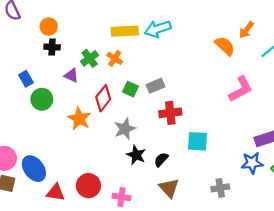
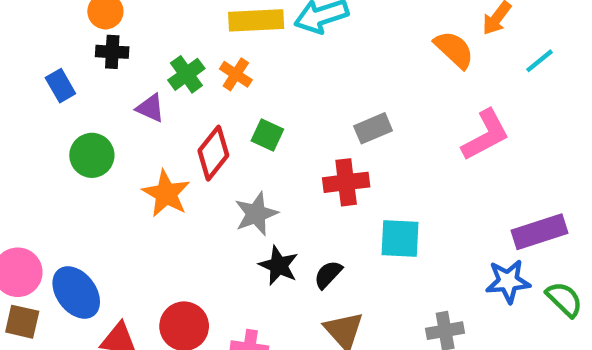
blue rectangle: (26, 79) -> (60, 86), moved
gray rectangle: (155, 86) -> (373, 128), moved

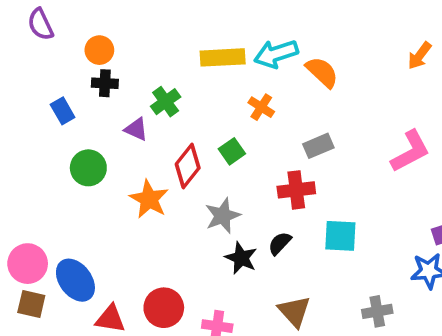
orange semicircle: (454, 50) -> (322, 72), moved
orange cross: (236, 74) -> (261, 107), moved
green square: (267, 135) -> (232, 151), turned 30
black semicircle: (328, 274) -> (280, 243), moved

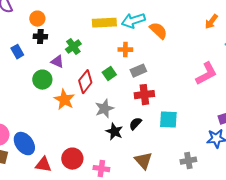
orange cross: (261, 107) -> (125, 50), turned -32
gray rectangle: (318, 146) -> (138, 71), moved
green circle: (88, 168) -> (42, 80), moved

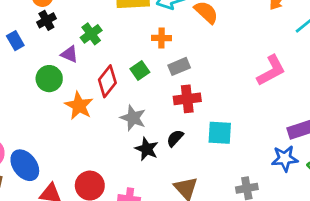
black cross: (40, 37) -> (46, 20), turned -32
gray star: (104, 109) -> (133, 118), turned -30

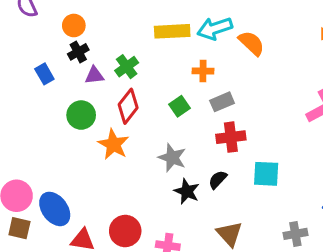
purple triangle: (69, 54) -> (94, 75), moved, turned -30
red diamond: (107, 81) -> (128, 106), moved

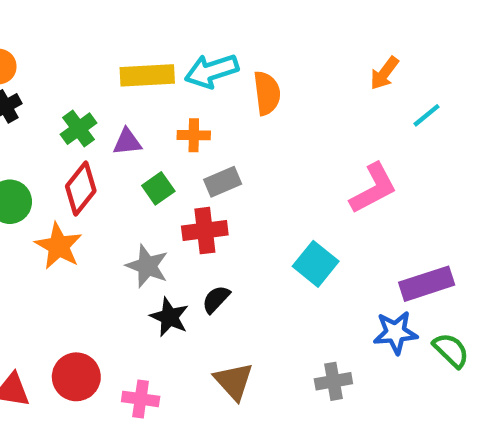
orange semicircle: (251, 43) -> (267, 93), turned 40
purple triangle: (94, 75) -> (127, 142), moved
red cross: (231, 137) -> (205, 231), moved
cyan square: (266, 174) -> (316, 264), moved, turned 36

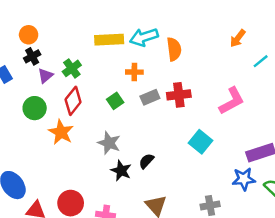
purple triangle: (127, 142) -> (45, 76), moved, turned -35
red cross: (205, 231) -> (179, 95), moved

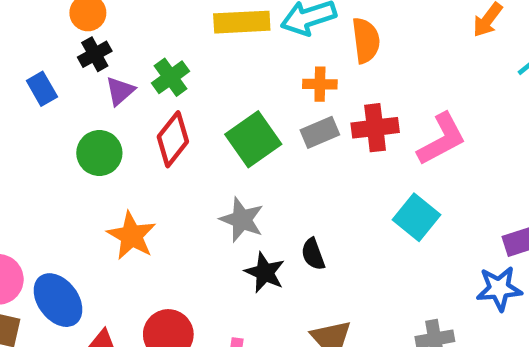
orange cross: (134, 72) -> (320, 84), moved
green square: (115, 101) -> (253, 139), size x1.6
pink L-shape: (232, 101) -> (442, 139), moved
orange star: (61, 132) -> (132, 236), moved
black semicircle: (146, 161) -> (313, 254), turned -63

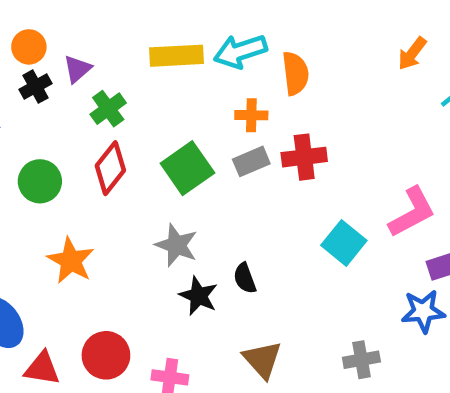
purple triangle: (120, 91) -> (77, 69), moved
pink L-shape: (442, 139) -> (412, 212), moved

